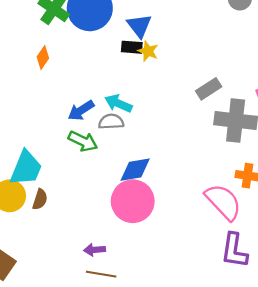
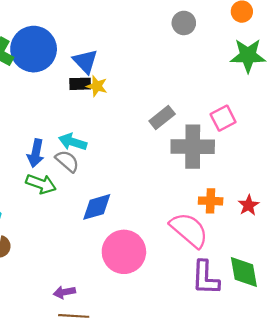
blue arrow: (81, 111) -> (36, 153), turned -40
gray semicircle: (111, 122) -> (67, 161), turned 50
pink circle: (133, 201) -> (124, 252), moved

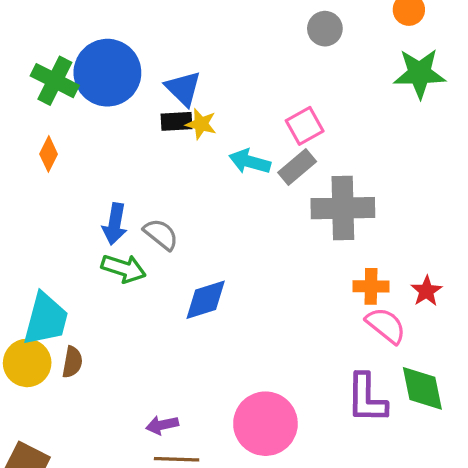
pink square: (223, 118) -> (305, 126), moved
cyan arrow: (73, 142) -> (250, 162), moved
pink semicircle: (189, 230) -> (386, 325), moved, size x0.7
pink circle: (124, 252) -> (265, 424), moved

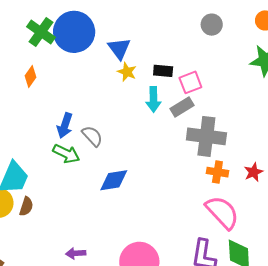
black rectangle: (177, 121) -> (163, 71), moved
cyan arrow: (250, 162) -> (153, 99), turned -115
orange cross: (371, 286) -> (217, 172), moved
red star: (426, 291) -> (254, 172), moved
pink semicircle: (386, 325) -> (222, 212), size x1.4

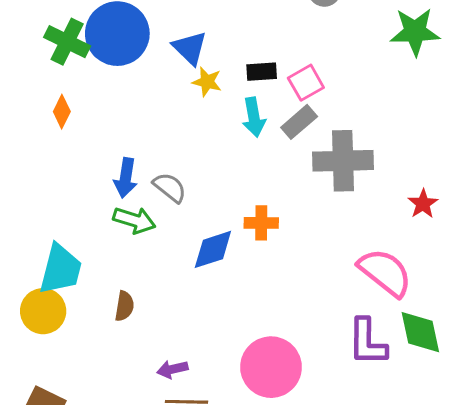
orange cross: (217, 172) -> (261, 223), moved
brown semicircle: (26, 206) -> (124, 306), moved

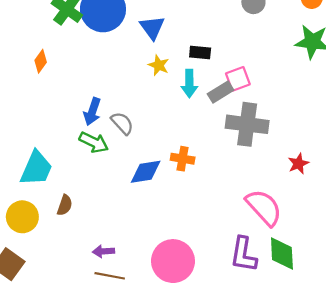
yellow star: (207, 82) -> (159, 65), moved
pink square: (306, 83) -> (238, 79), moved
orange diamond: (62, 112) -> (41, 61), moved
brown semicircle: (124, 306) -> (65, 205), moved
yellow circle: (43, 311) -> (22, 217), moved

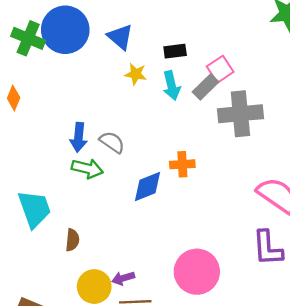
cyan trapezoid: (36, 168) -> (34, 209), turned -30
yellow circle: (22, 217) -> (94, 287), moved

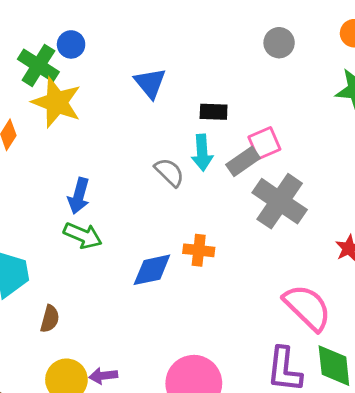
blue circle: (65, 30) -> (71, 44), moved, size x0.5
yellow star: (136, 74) -> (57, 102), moved, size x1.8
gray cross: (240, 114) -> (280, 201), turned 30
gray semicircle: (112, 142) -> (169, 172), moved

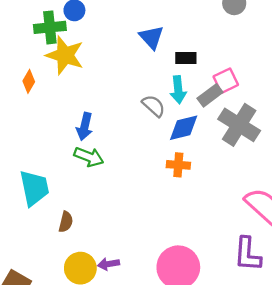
green cross: (38, 66) -> (50, 27), turned -36
blue triangle: (150, 83) -> (151, 37), moved
blue diamond: (152, 270) -> (184, 128), moved

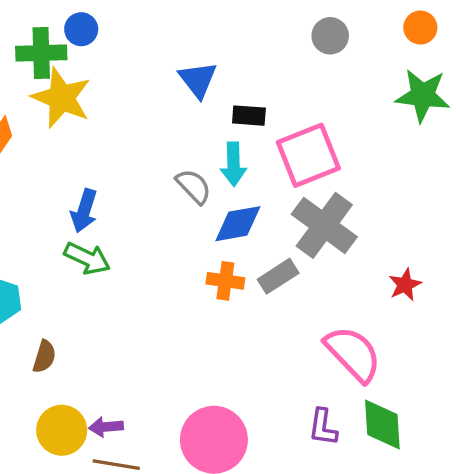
pink square: (226, 81) -> (308, 155), size x1.6
gray rectangle: (210, 95) -> (278, 276), moved
purple L-shape: (248, 254) -> (323, 427), size x0.7

